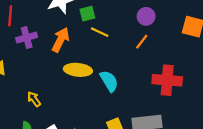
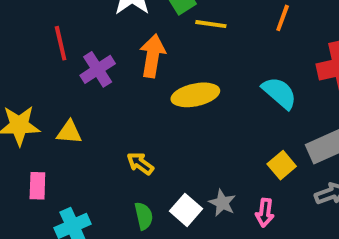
cyan semicircle: (109, 81) -> (279, 93), moved

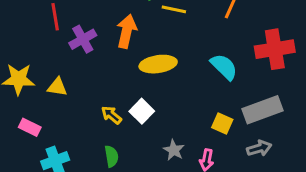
yellow square: (282, 165) -> (222, 123), turned -30
pink rectangle: (37, 186) -> (30, 127), turned -70
white square: (186, 210) -> (142, 111), moved

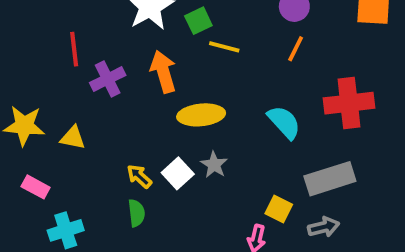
orange arrow: (127, 31) -> (163, 72), turned -32
yellow square: (222, 123) -> (279, 209), moved
gray star: (174, 150) -> (214, 165), moved
green semicircle: (111, 156) -> (136, 213), moved

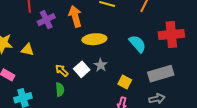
yellow square: (279, 209) -> (125, 82), moved

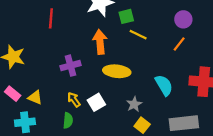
purple cross: (46, 20) -> (70, 66), moved
yellow triangle: (28, 50) -> (35, 97), moved
gray star: (101, 65) -> (134, 104), moved

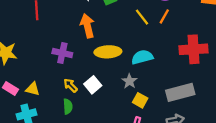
yellow line: (138, 35) -> (142, 17), moved, turned 35
purple cross: (70, 66) -> (62, 53), turned 36
cyan semicircle: (164, 85) -> (142, 57), moved, turned -65

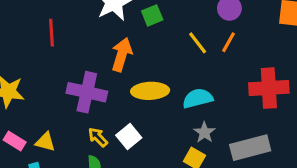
orange arrow: (87, 26) -> (122, 55), turned 30
purple cross: (62, 53) -> (87, 92), size x1.4
gray star: (129, 81) -> (204, 132), moved

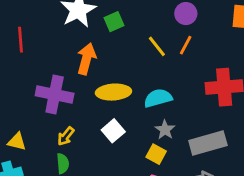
yellow arrow: (98, 137) -> (66, 136), turned -96
white square: (129, 137) -> (113, 131), moved

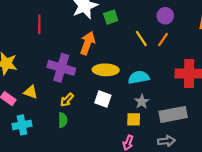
white square: (113, 131) -> (103, 99), turned -35
yellow triangle: (17, 142) -> (31, 92), moved
yellow square: (156, 154) -> (134, 119), turned -32

